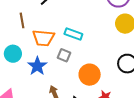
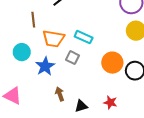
orange circle: (90, 75) -> (112, 63), moved

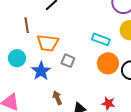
cyan rectangle: (84, 37) -> (101, 39), moved

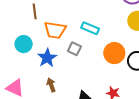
cyan rectangle: (101, 39) -> (90, 28), moved
brown arrow: (57, 98) -> (51, 85), moved

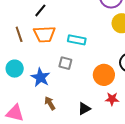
orange trapezoid: (55, 30) -> (44, 34), moved
orange circle: (114, 53) -> (104, 75), moved

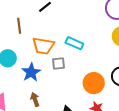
orange trapezoid: (44, 34) -> (43, 46), moved
gray square: (65, 63) -> (59, 64), turned -32

